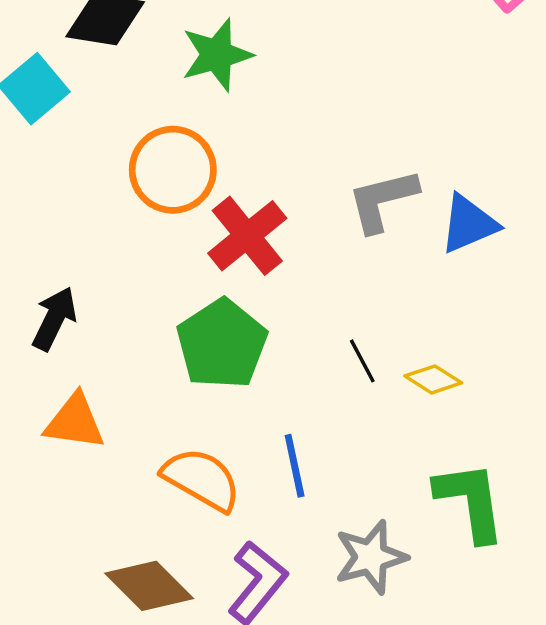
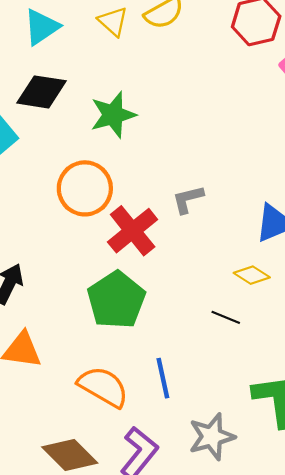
gray L-shape: (383, 200) -> (188, 199), moved, size x0.7
black line: (362, 361) -> (226, 317), moved, turned -40
yellow diamond: (433, 379) -> (252, 275), moved

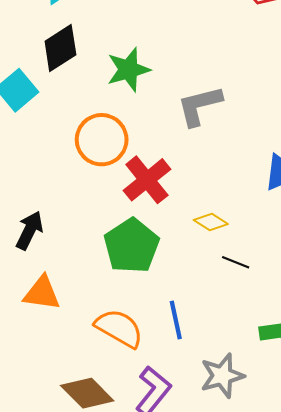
black diamond: (42, 92) -> (60, 48), turned -42
gray L-shape: (188, 199) -> (199, 106), moved, size x1.5
yellow diamond: (252, 275) -> (211, 222), moved

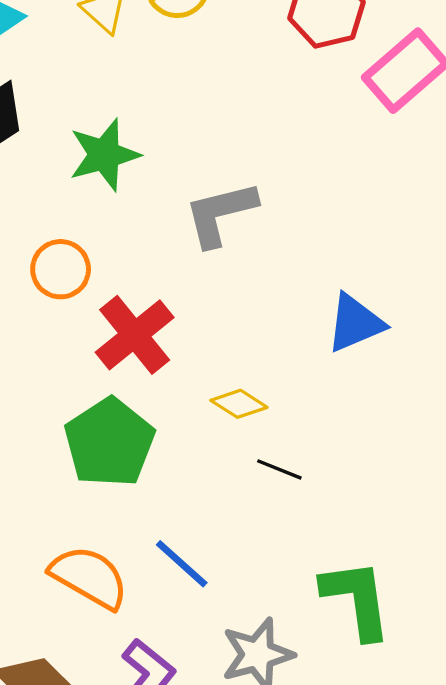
orange circle: (102, 140) -> (61, 269), size x0.7
blue line: (176, 320) -> (182, 564), turned -36

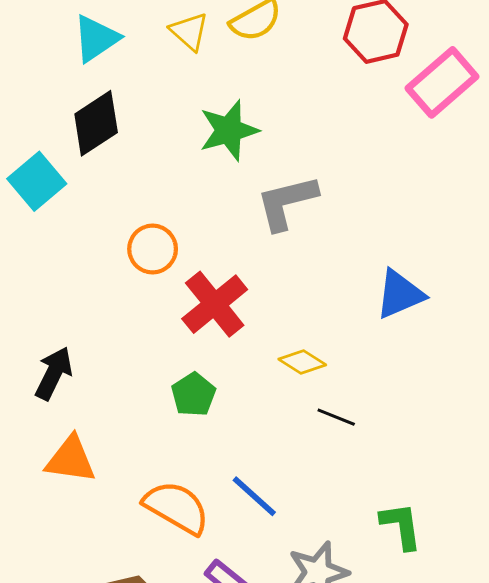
green star: (104, 155) -> (229, 130), moved
green pentagon: (109, 443) -> (194, 394), size x0.6
green L-shape: (357, 599) -> (401, 526), size x0.7

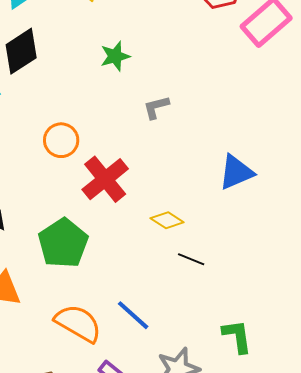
green star: (229, 130) -> (115, 56), size x0.7
gray L-shape: (287, 202) -> (156, 107), size x0.6
green pentagon: (194, 394) -> (63, 243), moved, size x1.6

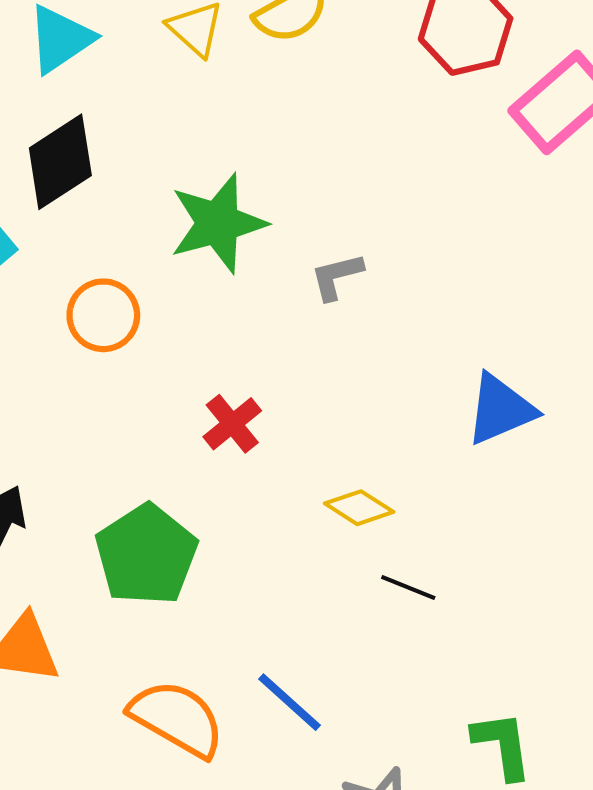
green star: (115, 56) -> (218, 223), moved, size x1.6
orange circle: (61, 140) -> (103, 315), moved
red cross: (105, 179) -> (232, 424), size x0.6

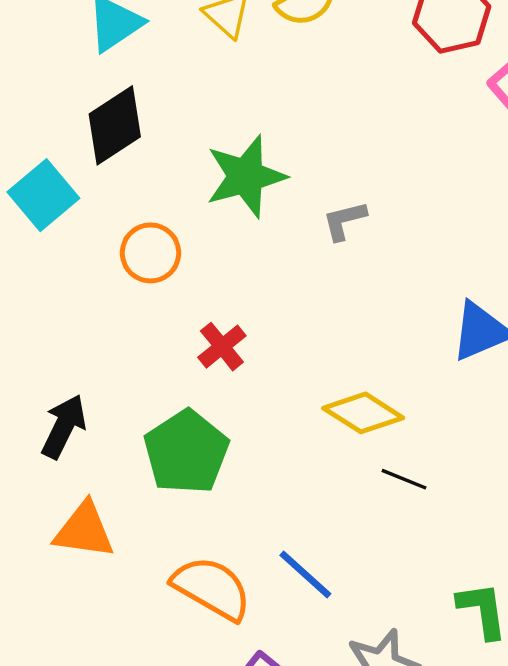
red cross: (232, 424) -> (222, 347), moved
yellow diamond: (359, 508) -> (363, 413), size x1.4

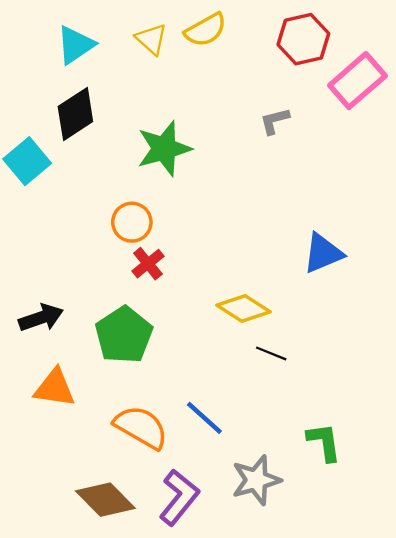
gray L-shape: (344, 221) -> (275, 121), moved
orange circle: (150, 253) -> (132, 222), moved
black arrow: (64, 426) -> (41, 318), turned 45

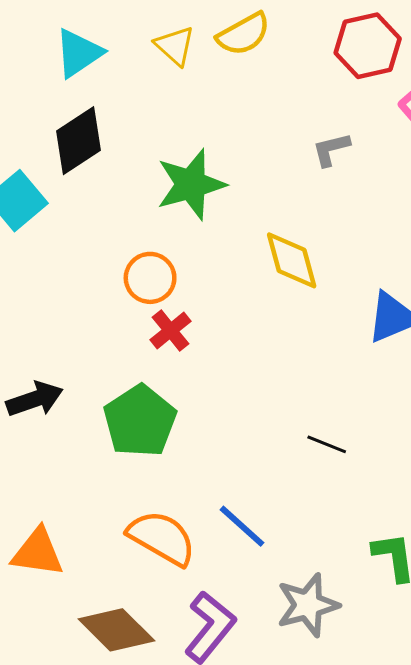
yellow diamond: (244, 309) -> (292, 260), moved, turned 42
orange triangle: (55, 388) -> (38, 552), moved

